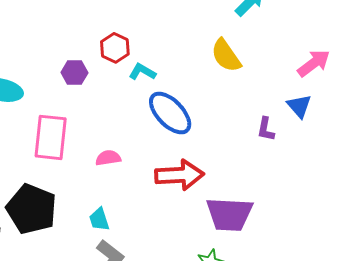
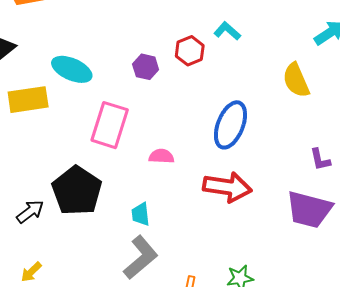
cyan L-shape: (142, 72) -> (227, 31), moved
blue ellipse: (170, 113) -> (230, 125), turned 54
purple L-shape: (266, 129) -> (320, 159), turned -35
purple trapezoid: (229, 214) -> (309, 210), moved

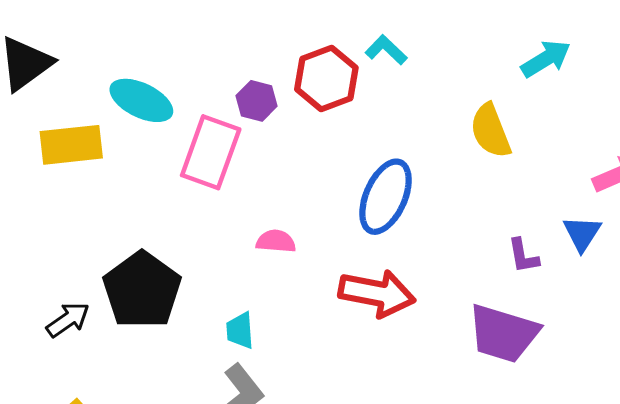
red hexagon: (190, 51) -> (326, 79), size x1.4
pink rectangle: (110, 125) -> (211, 152), moved

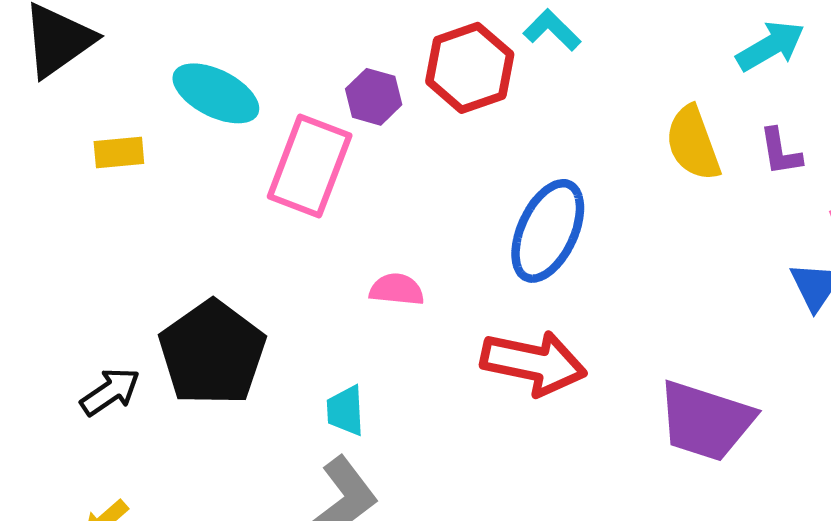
yellow rectangle: (71, 145) -> (119, 153), size x0.6
purple L-shape: (523, 256) -> (780, 152), moved

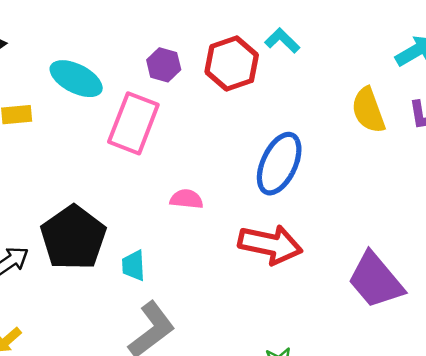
purple hexagon: (374, 97) -> (164, 65), moved
cyan trapezoid: (345, 411) -> (134, 266), moved
purple trapezoid: (706, 421) -> (376, 280), turned 32

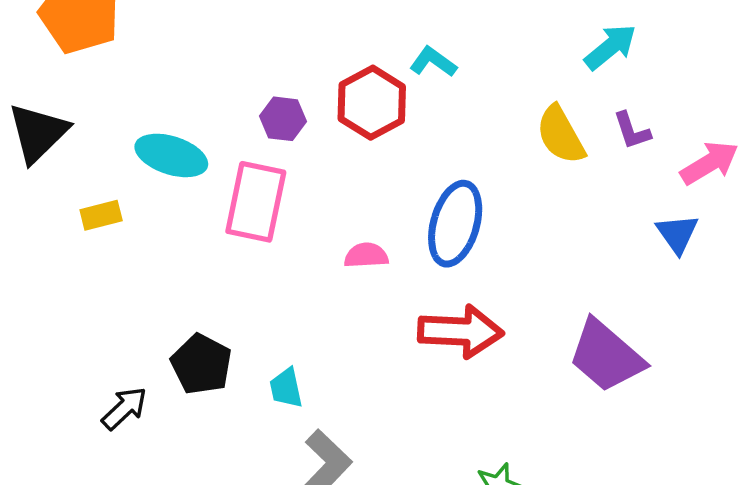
pink semicircle: (186, 199) -> (366, 255), moved
black pentagon: (73, 238) -> (201, 364), size x0.7

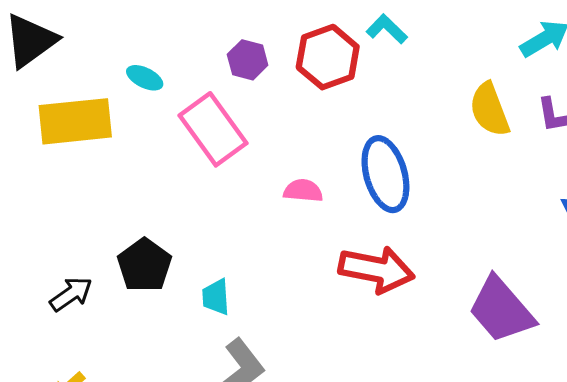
cyan ellipse: (171, 155) -> (145, 78), size x0.6
pink rectangle: (256, 202) -> (213, 129), turned -56
yellow rectangle: (101, 215) -> (75, 121), size x2.0
blue ellipse: (455, 224) -> (385, 174), turned -40

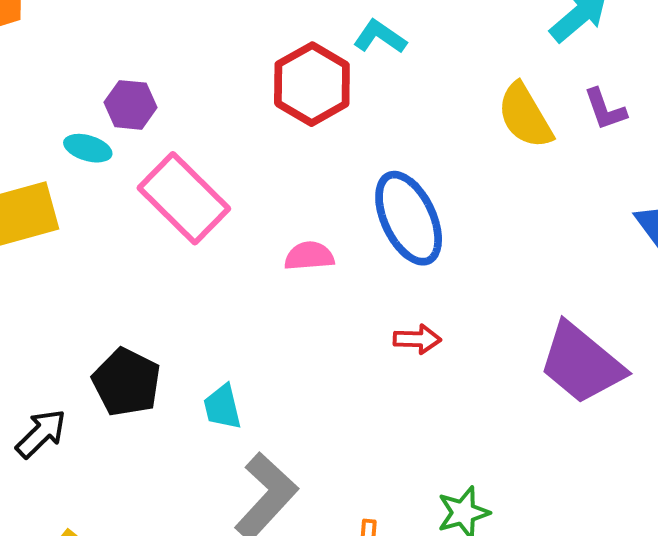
purple hexagon: (248, 60) -> (130, 105), moved
red arrow: (376, 270) -> (417, 339), size x0.5

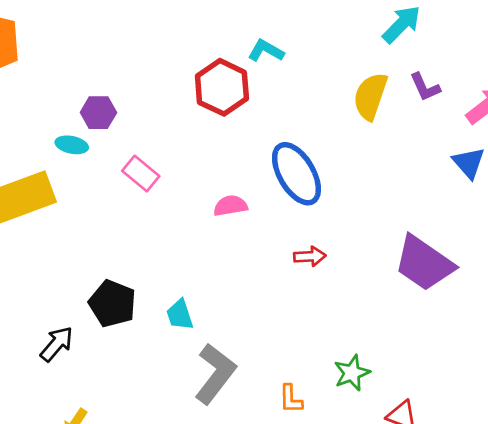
yellow semicircle: (525, 116) -> (370, 96), turned 54
pink rectangle: (184, 198) -> (141, 174), size x0.6

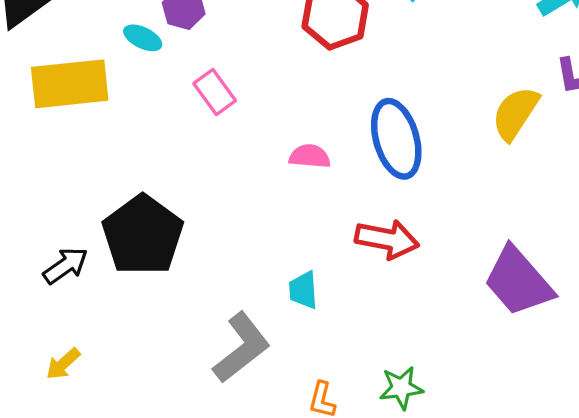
yellow semicircle: (370, 96) -> (515, 113), moved
red arrow: (310, 256) -> (387, 239), size x1.6
black pentagon: (112, 303) -> (143, 235), size x1.4
cyan trapezoid: (180, 315) -> (303, 290), moved

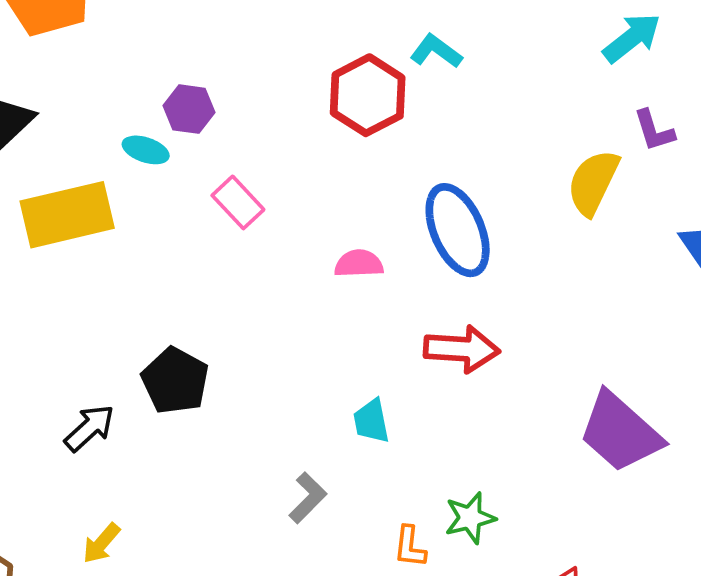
black pentagon: (143, 235) -> (175, 381), size x0.7
purple trapezoid: (518, 281) -> (620, 432), moved
gray L-shape: (242, 348) -> (308, 498), size x0.6
green star: (401, 388) -> (470, 518), moved

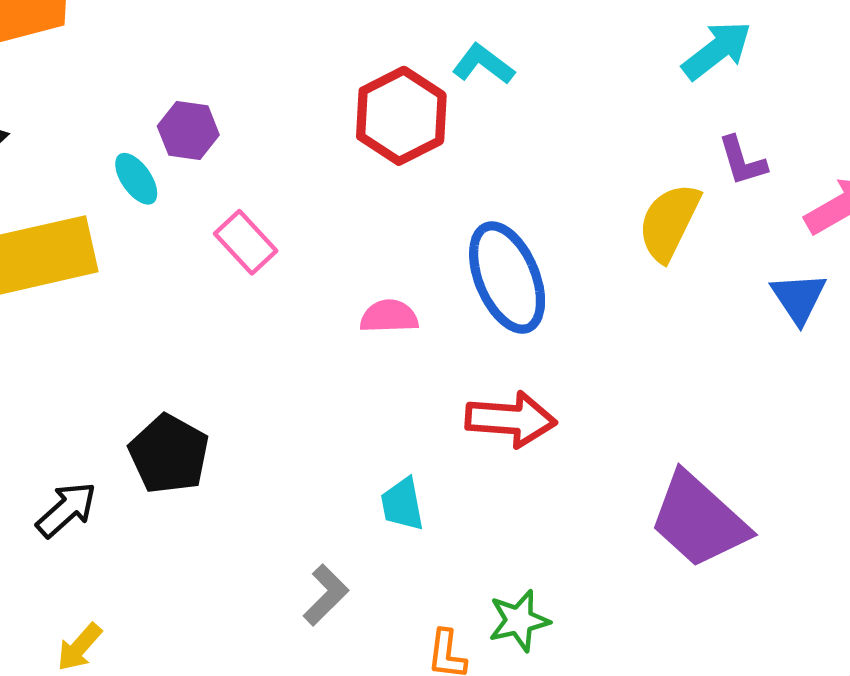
cyan ellipse: (146, 150) -> (136, 179), turned 36

